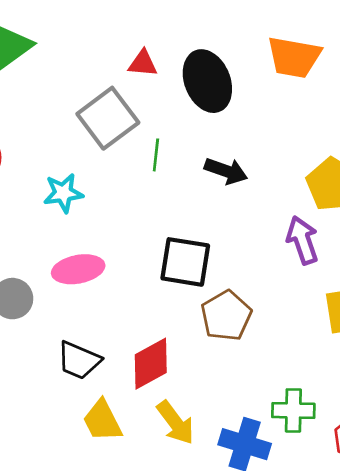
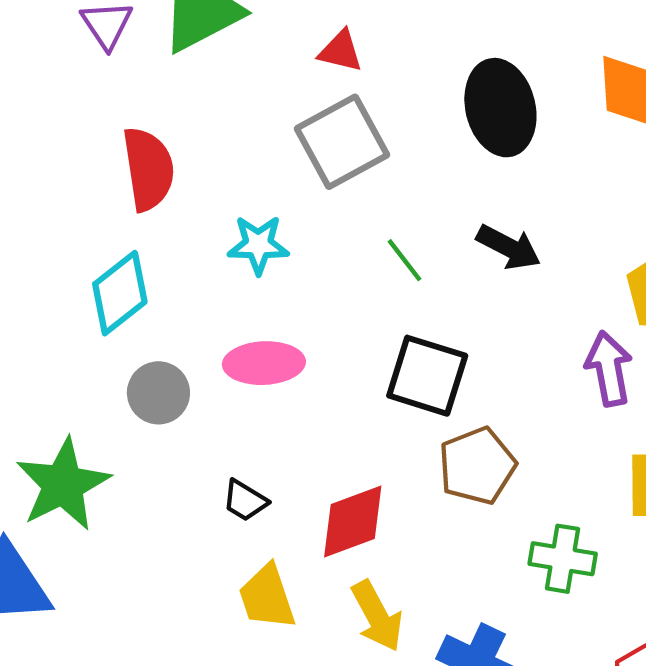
red triangle: (143, 63) -> (341, 51), moved
green line: (156, 155) -> (404, 260), moved, turned -52
black trapezoid: (79, 360) -> (245, 501), size x0.7
green cross: (293, 410) -> (563, 559), moved

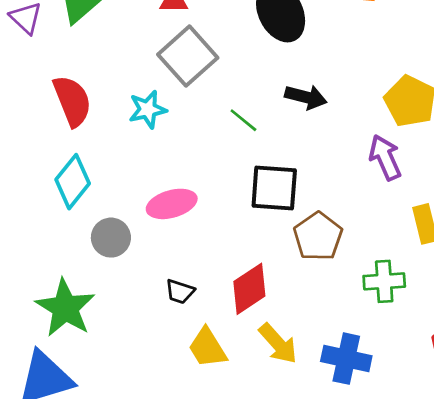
cyan star: (258, 245) -> (148, 109), moved

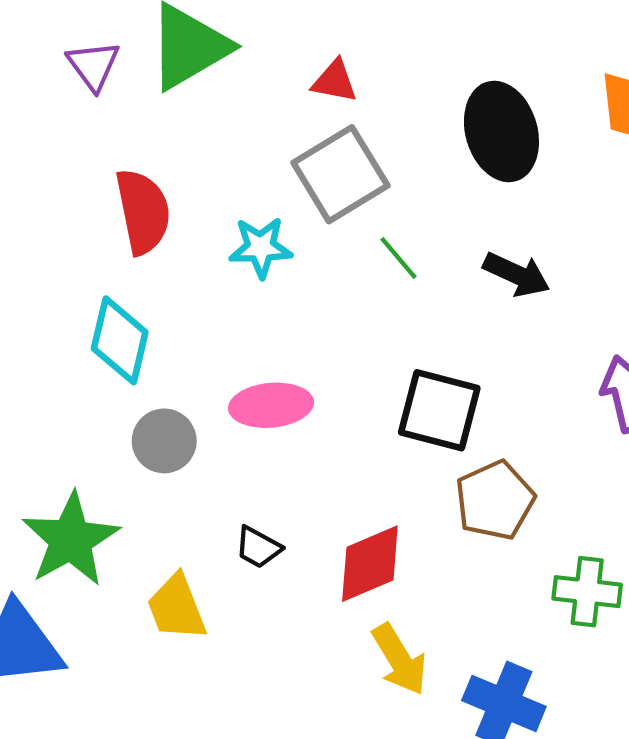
green line: (243, 120) -> (398, 258), moved
cyan diamond: (73, 182) -> (120, 340), turned -36
yellow trapezoid: (207, 348) -> (177, 607), moved

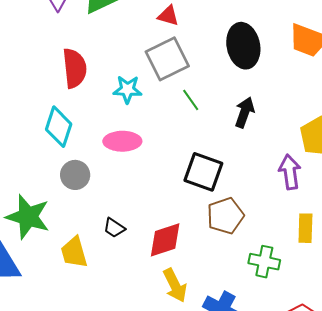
black arrow: (517, 274) -> (245, 112), turned -100
pink ellipse: (271, 405) -> (122, 141), moved
green star: (71, 540) -> (28, 217), turned -30

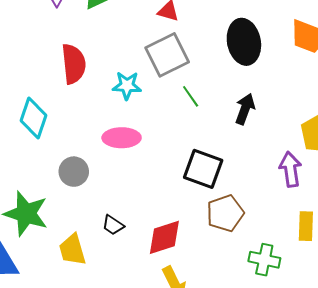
cyan diamond: (59, 127) -> (34, 118), moved

